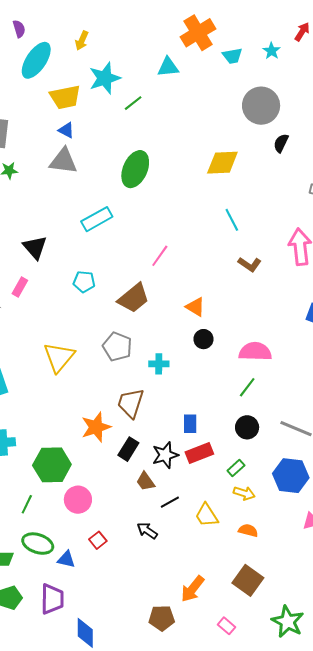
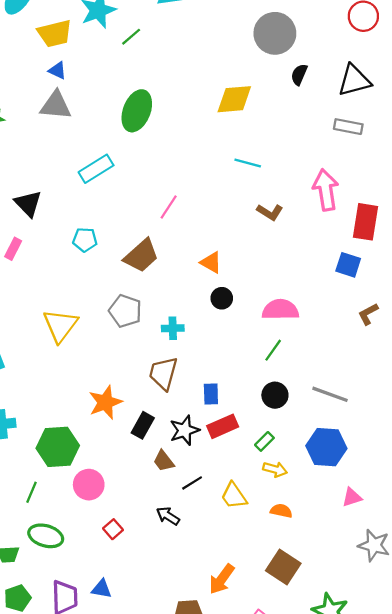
cyan line: (232, 220) -> (248, 163), turned -45
brown trapezoid: (131, 403) -> (163, 373), moved
blue triangle: (66, 559) -> (102, 589), moved

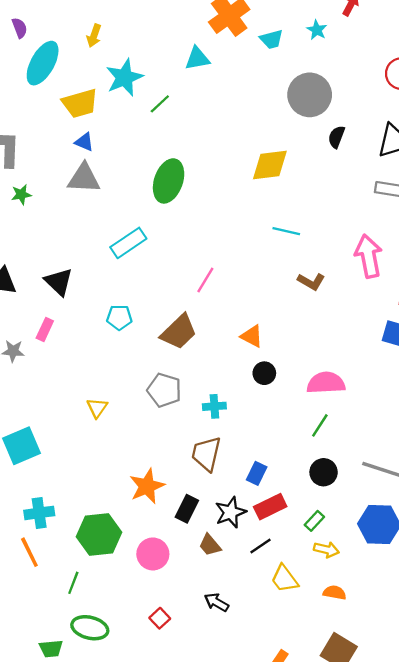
yellow triangle: (60, 325) -> (97, 408), size x0.6
blue rectangle: (211, 394) -> (257, 473), turned 30
black line: (192, 483) -> (260, 546), moved
pink circle: (89, 485) -> (153, 554), moved

